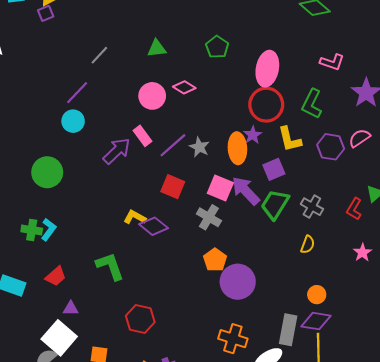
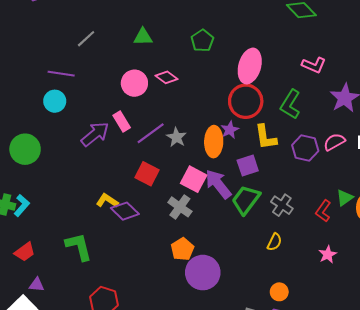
purple line: (77, 93) -> (61, 74), turned 50

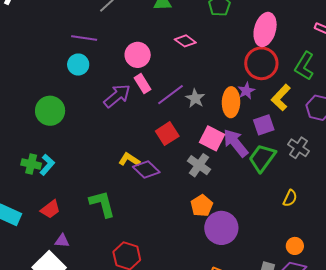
pink circle: (134, 83) -> (138, 55), moved
yellow L-shape: (266, 137) -> (281, 98), turned 52
red square: (147, 174) -> (167, 134), turned 30
gray cross: (282, 205) -> (298, 148), moved

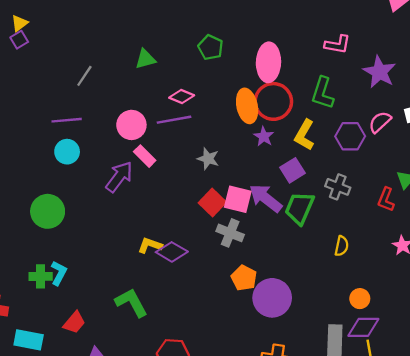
purple line: (170, 95) -> (174, 120), moved, turned 40
orange ellipse: (231, 102) -> (247, 106), moved
red square: (167, 134) -> (212, 202), moved

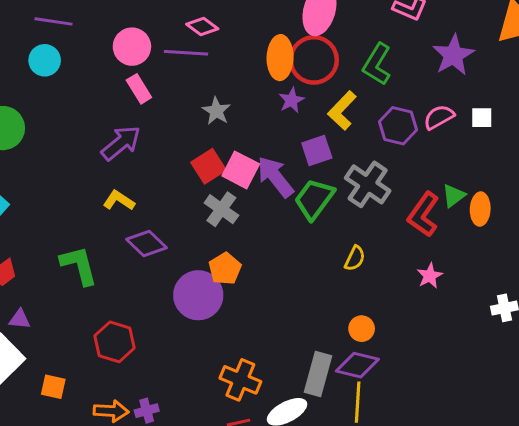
purple arrow: (119, 177) -> (121, 143), moved
gray cross: (338, 187) -> (368, 184), size x1.4
red L-shape: (386, 200) -> (423, 214), size x1.4
purple diamond: (172, 252) -> (146, 243), moved
purple circle: (272, 298) -> (198, 295), moved

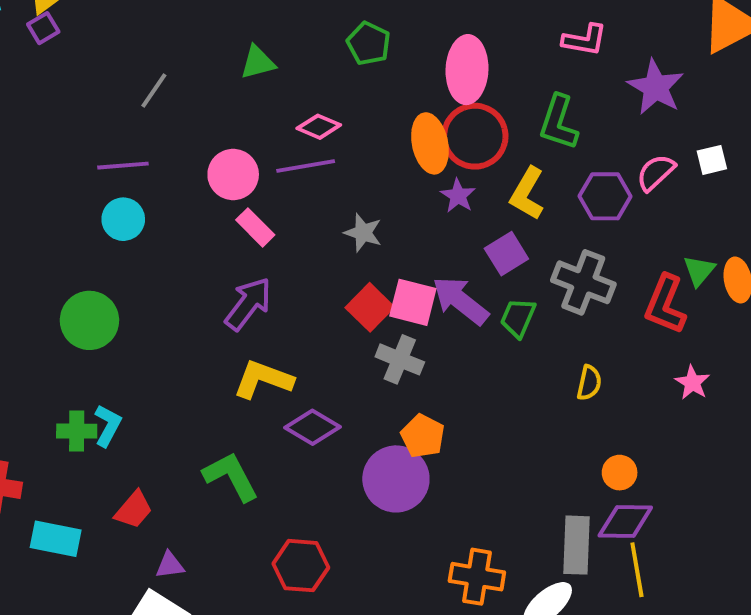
green trapezoid: (314, 199) -> (518, 318), size x0.7
yellow L-shape: (119, 200) -> (263, 379), size x1.4

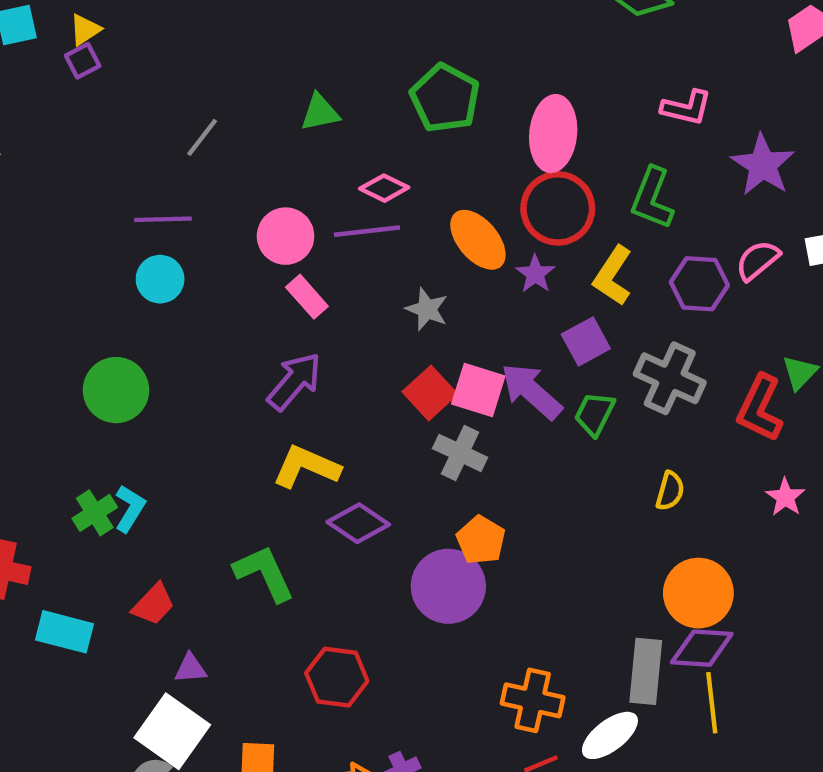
green pentagon: (369, 43) -> (445, 98), size x1.4
orange ellipse: (430, 143) -> (478, 240), moved, turned -32
green cross: (77, 431) -> (95, 513), turned -36
orange circle: (620, 473) -> (698, 593), size x1.8

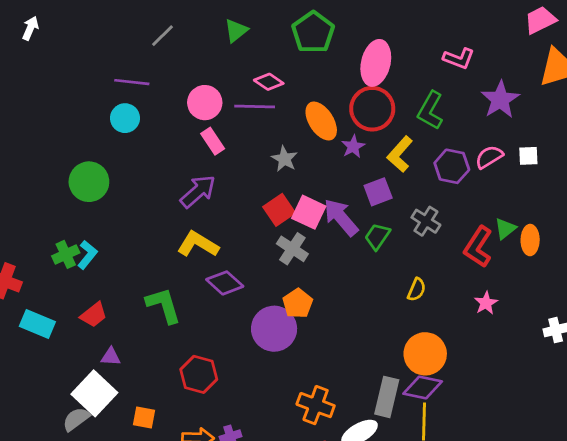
green triangle: (320, 112) -> (236, 30), turned -35
gray cross: (670, 378) -> (426, 221), size x0.7

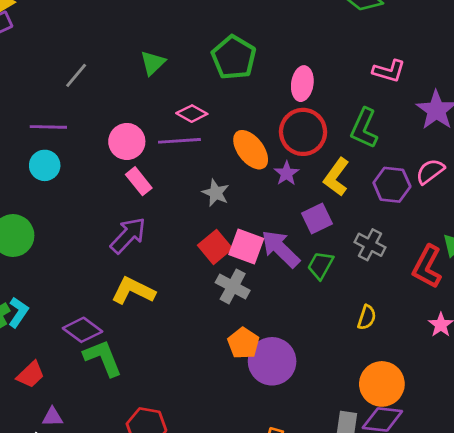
pink ellipse: (376, 63) -> (302, 84), size x0.7
purple diamond: (225, 283) -> (83, 330), moved
purple circle: (274, 329) -> (272, 361), moved

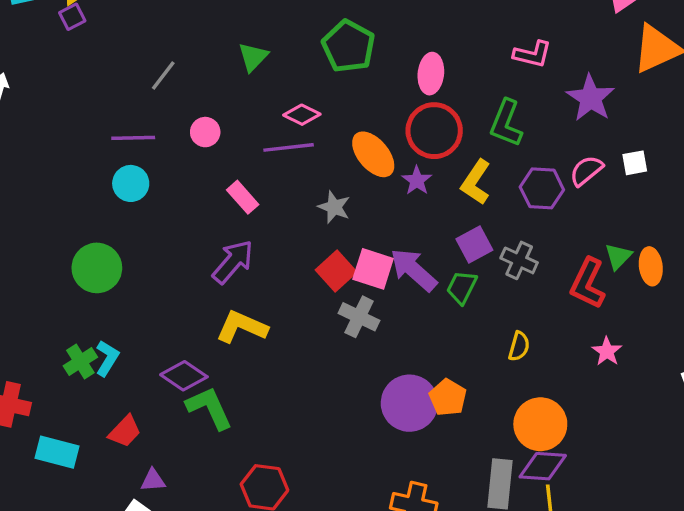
pink circle: (127, 141) -> (205, 132), moved, size x0.7
purple square: (317, 218) -> (474, 244), moved
orange pentagon: (243, 343) -> (448, 398), moved

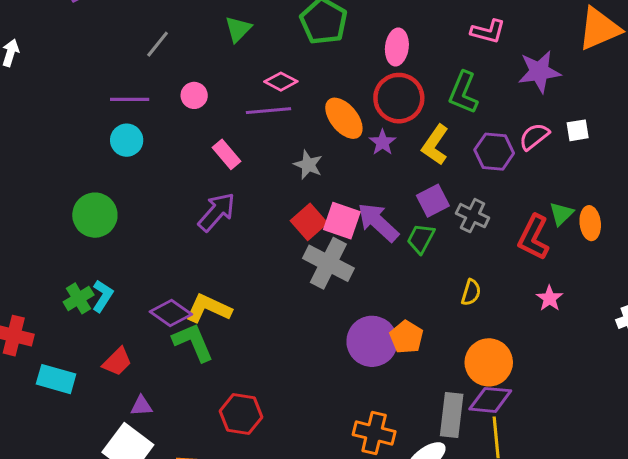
purple star: (591, 98) -> (539, 72), turned 30
gray cross: (359, 317) -> (328, 263), size x1.4
yellow L-shape: (242, 327) -> (208, 308), moved

